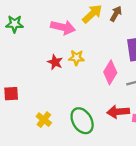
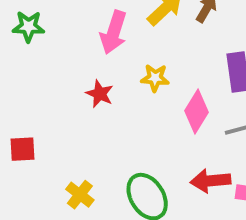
pink arrow: (63, 27) -> (114, 32), turned 95
yellow star: (76, 58) -> (155, 78), moved

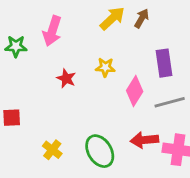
green star: (28, 26) -> (16, 46), moved
pink arrow: (114, 32) -> (52, 31), moved

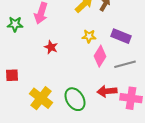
purple rectangle: (164, 63) -> (121, 36), turned -60
yellow star: (105, 67) -> (89, 36), moved
yellow cross: (52, 150) -> (41, 98), size x1.6

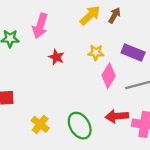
red star: (51, 47) -> (56, 57), moved
yellow cross: (41, 98) -> (40, 124), size x0.7

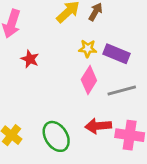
yellow star: (96, 52) -> (88, 49), moved

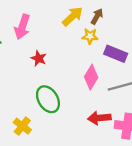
yellow star: (88, 49) -> (90, 36), moved
green ellipse: (56, 136) -> (48, 99), moved

